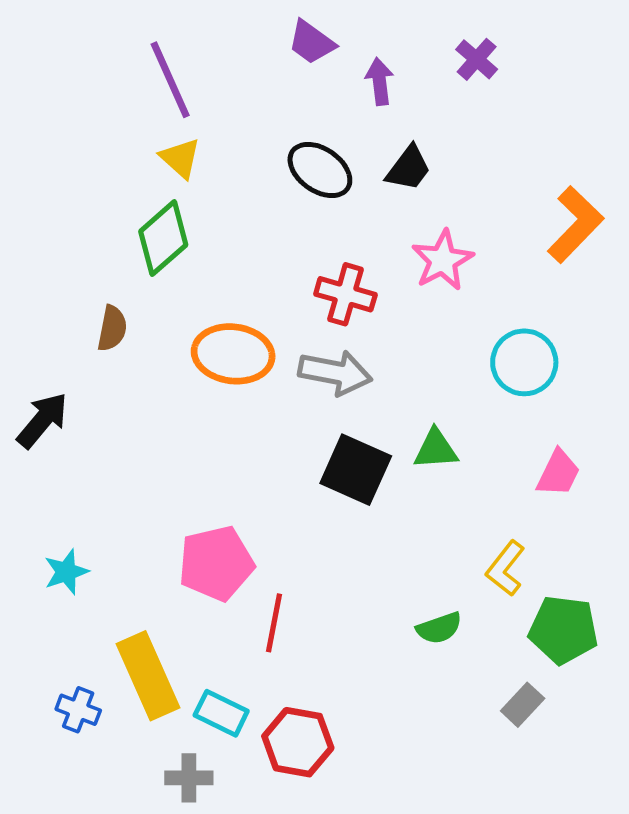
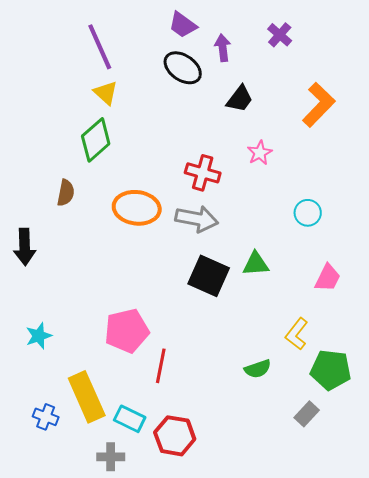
black ellipse: (320, 170) -> (183, 68), moved
orange L-shape: (575, 224) -> (319, 105), moved
pink star: (443, 260) -> (260, 153), size x0.7
cyan circle: (524, 362) -> (308, 213), size x0.7
black arrow: (42, 420) -> (25, 247), turned 138

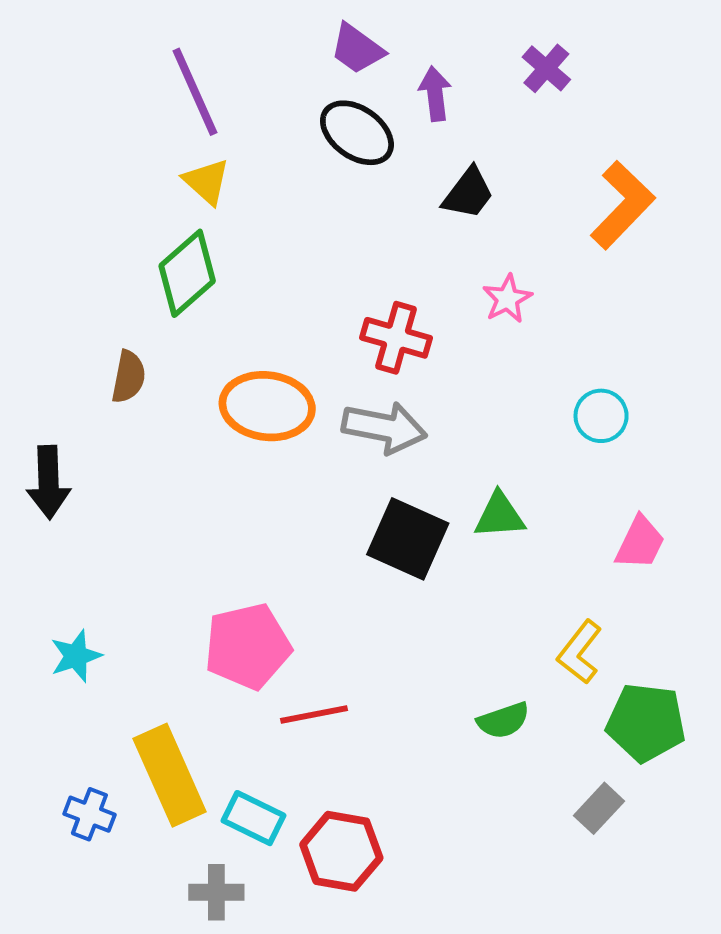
red line: (161, 366) -> (314, 715), turned 68

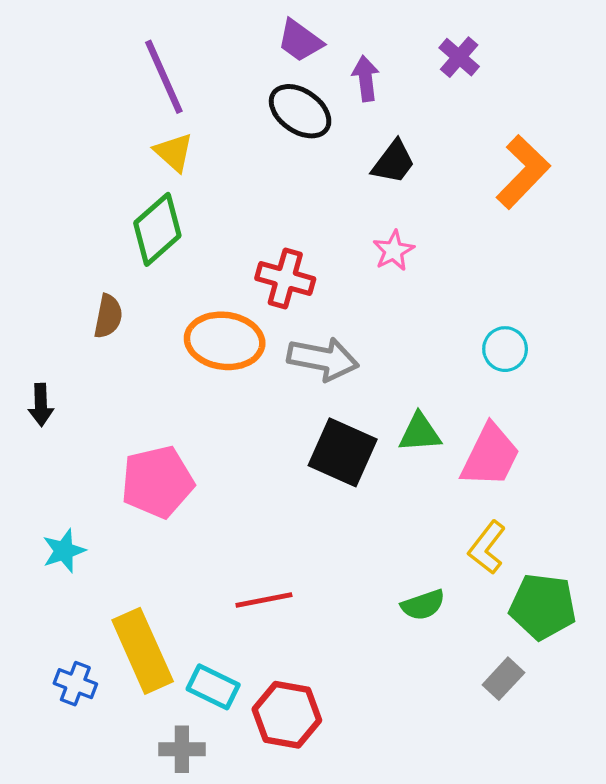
pink star: (507, 299) -> (394, 251), moved
red cross: (396, 338) -> (285, 279), moved
black arrow: (48, 482) -> (41, 405), size x0.7
pink trapezoid: (640, 543) -> (490, 456), moved, size x1.4
pink pentagon: (248, 646) -> (157, 482), moved

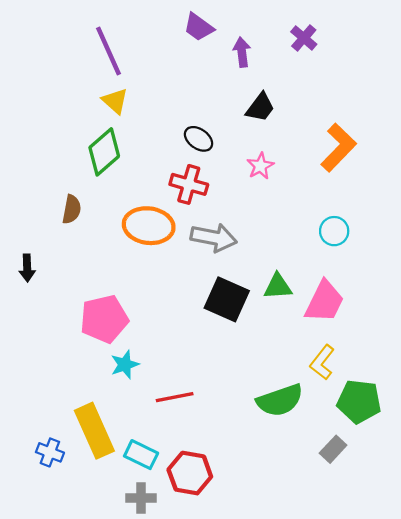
black ellipse: (300, 111) -> (199, 139), moved, size x0.7
orange L-shape: (523, 172) -> (338, 148), moved
cyan star: (64, 551) -> (125, 365), moved
green semicircle: (423, 605) -> (280, 400), size x1.6
gray cross: (182, 749) -> (141, 498), moved

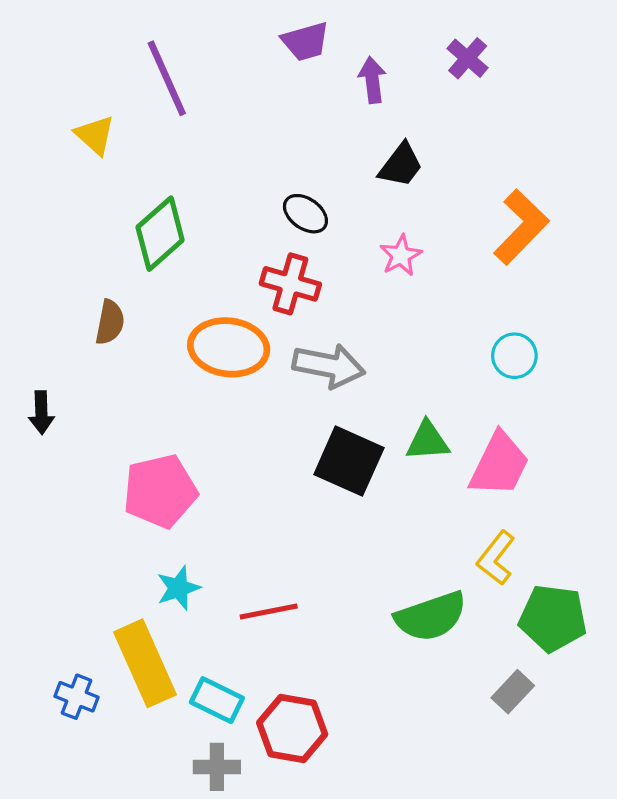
purple trapezoid: (199, 27) -> (305, 41), turned -52
yellow triangle: (115, 101) -> (95, 135), moved
cyan star: (125, 365) -> (178, 588), moved

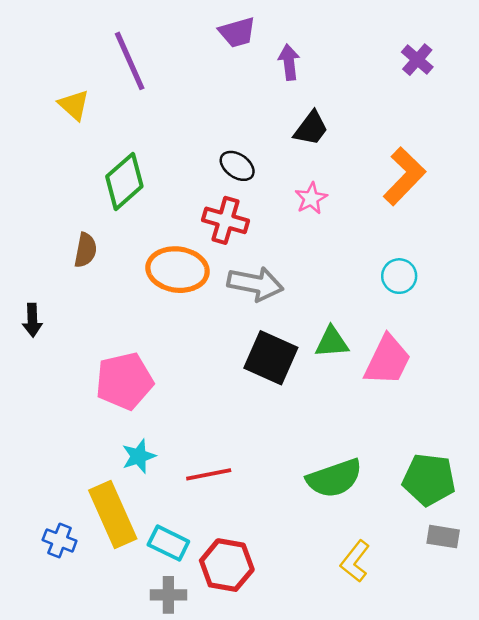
purple cross: (468, 58) -> (417, 60), moved
yellow L-shape: (496, 558) -> (355, 561), moved
gray rectangle: (513, 692) -> (443, 537), moved, turned 56

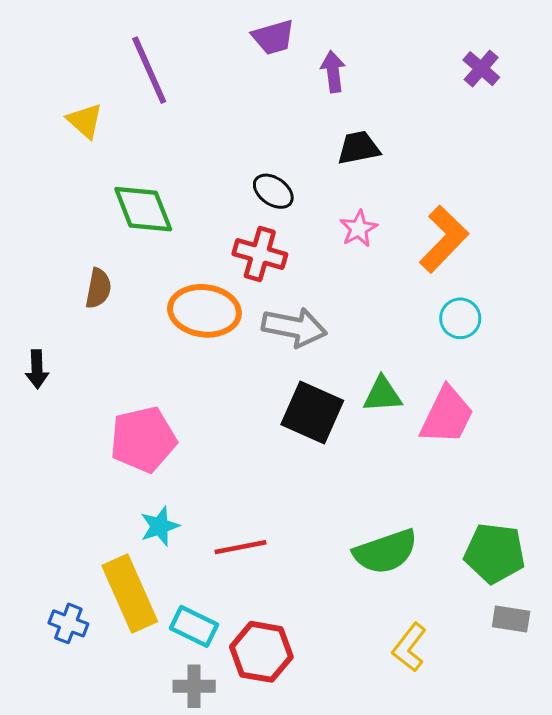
black trapezoid: (311, 128) -> (359, 148), turned -138
orange L-shape: (404, 176) -> (444, 239), moved
green diamond: (124, 181) -> (143, 209), turned -70

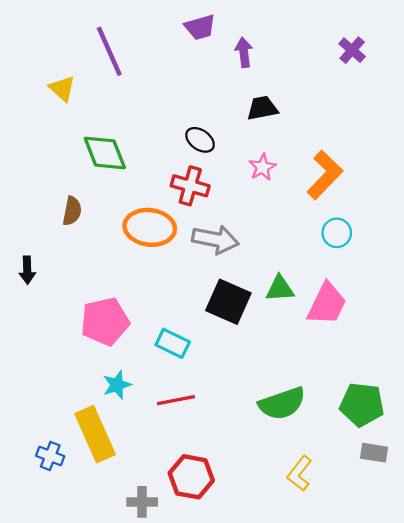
cyan rectangle: (194, 626) -> (173, 343), moved

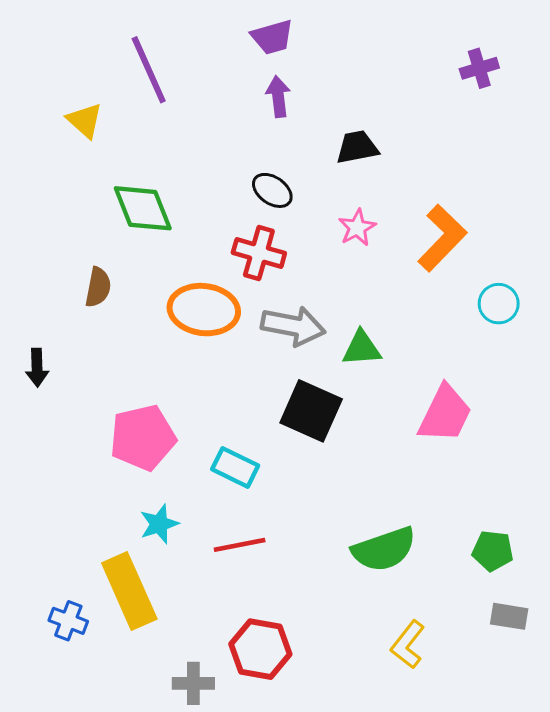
purple cross: (352, 50) -> (479, 68), turned 32
purple arrow: (244, 52) -> (278, 97), moved
cyan circle: (337, 233) -> (499, 304), moved
green triangle: (280, 289) -> (362, 348), moved
green pentagon: (362, 405) -> (493, 551), size x0.7

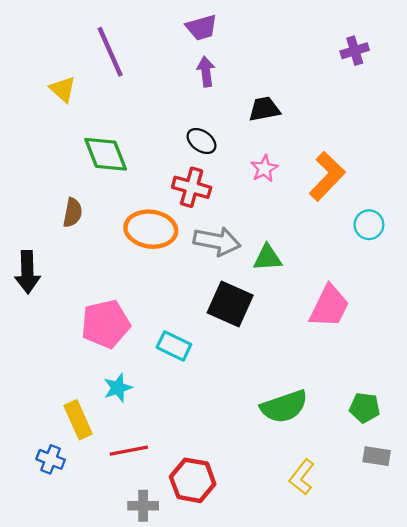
black arrow: (37, 368) -> (27, 272), size x1.5
red line: (240, 545) -> (129, 451), moved
yellow rectangle: (129, 591) -> (78, 420), moved, size x0.7

